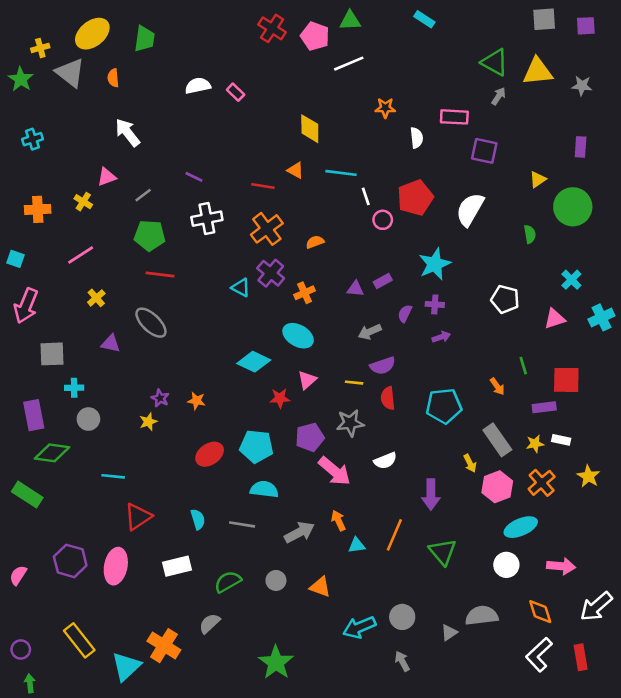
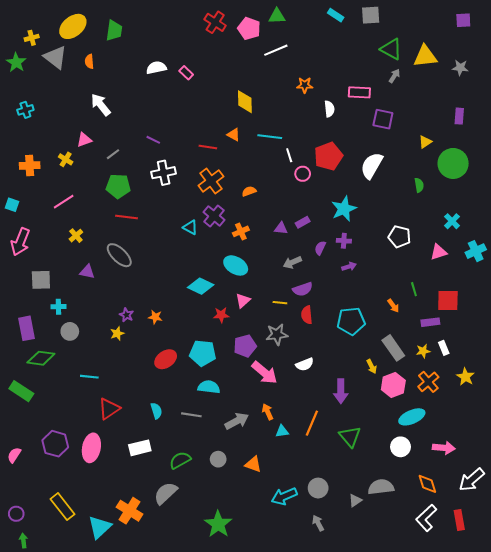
gray square: (544, 19) -> (371, 15), moved
white rectangle: (561, 440) -> (444, 348), turned 56
gray semicircle: (210, 623) -> (166, 493), size x1.4

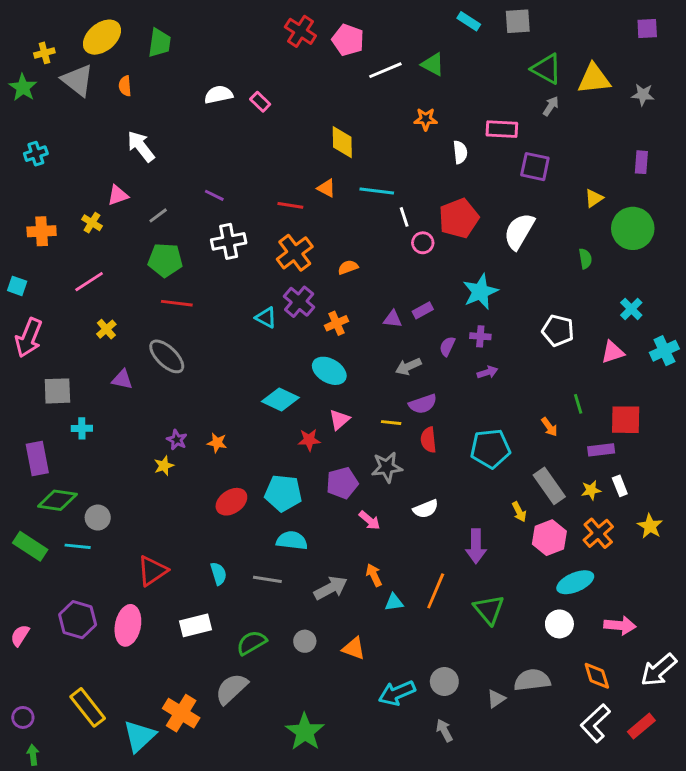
green triangle: (277, 16) -> (433, 64), moved, turned 30
gray circle: (70, 331) -> (98, 518), moved
pink arrow: (265, 373) -> (370, 520), size x0.6
cyan line: (89, 377) -> (78, 546), moved
red rectangle: (459, 520) -> (641, 726), turned 60

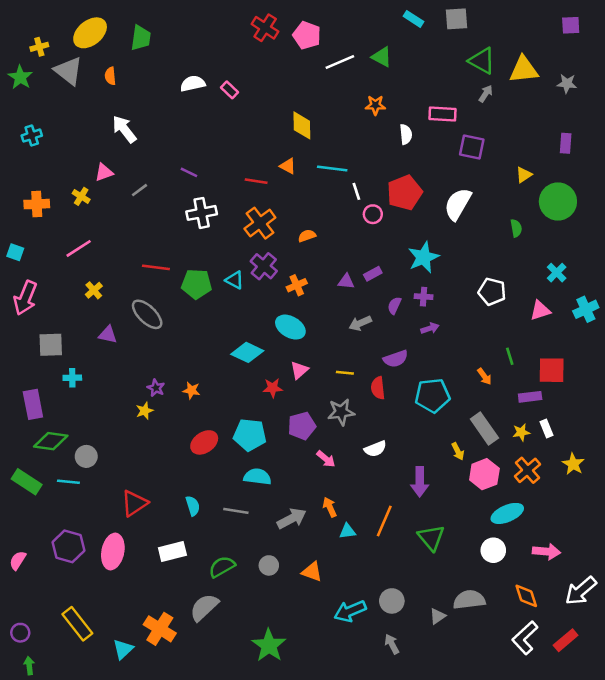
green pentagon: (165, 260) -> (197, 284), moved
purple semicircle: (423, 404) -> (396, 359), moved
cyan triangle: (139, 736) -> (123, 649), size x0.7

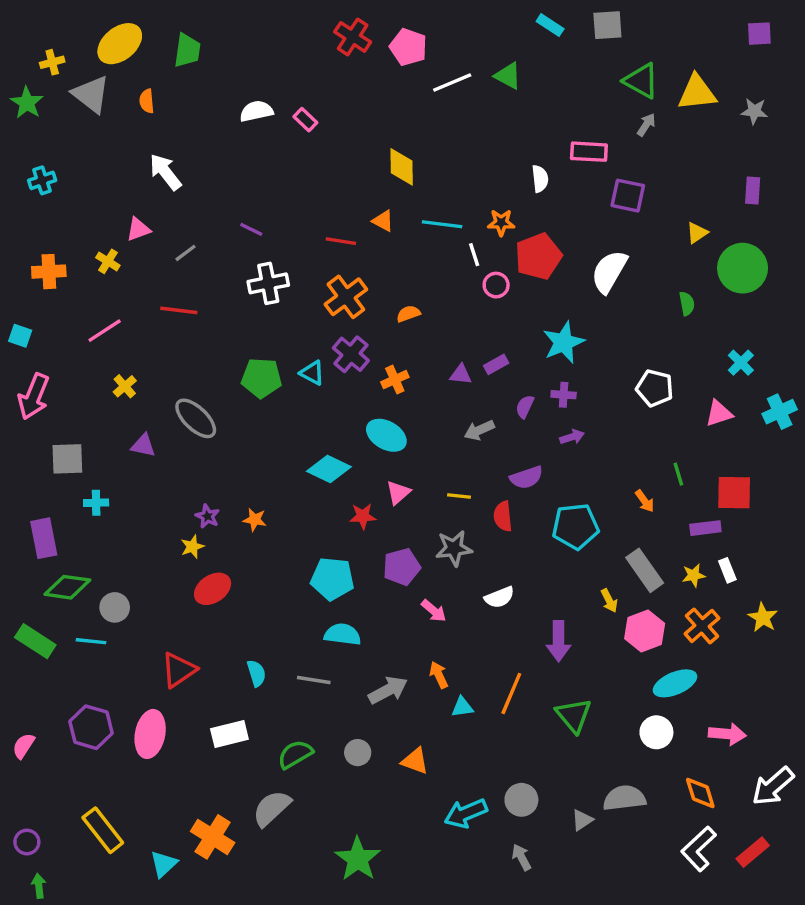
orange star: (375, 105) -> (501, 223), moved
red line: (156, 267) -> (179, 310), moved
red ellipse: (204, 442) -> (213, 589), moved

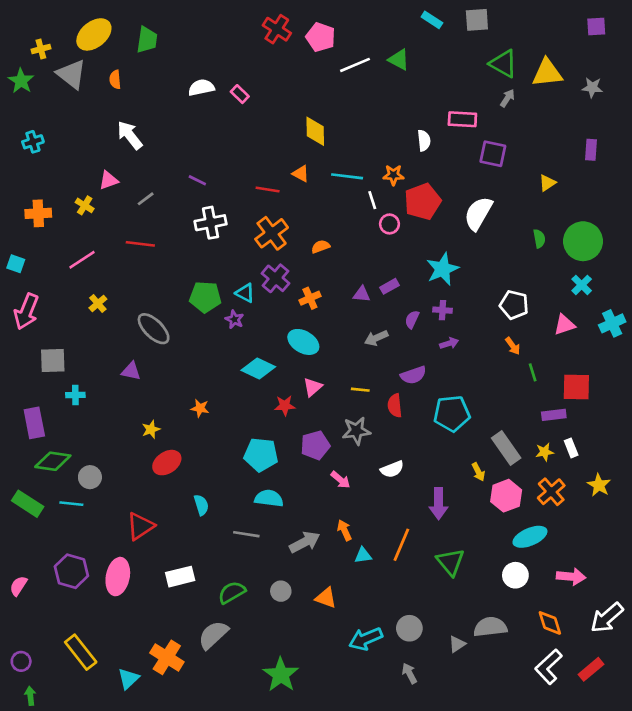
green circle: (743, 268) -> (583, 241), moved
purple triangle: (143, 445) -> (131, 371), moved
orange arrow: (645, 501) -> (513, 346), moved
purple star: (207, 516) -> (234, 319), moved
cyan semicircle: (256, 673) -> (201, 505), moved

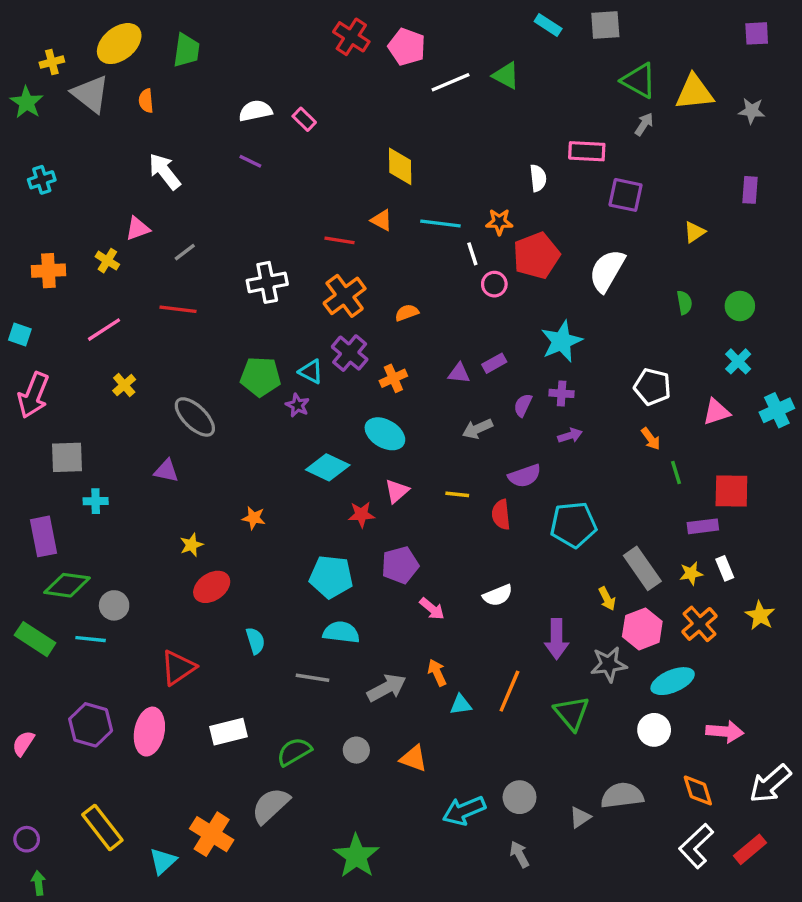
purple line: (197, 180) -> (250, 161), moved
green circle: (583, 241) -> (740, 306), size x0.6
gray star: (356, 431) -> (609, 664), moved

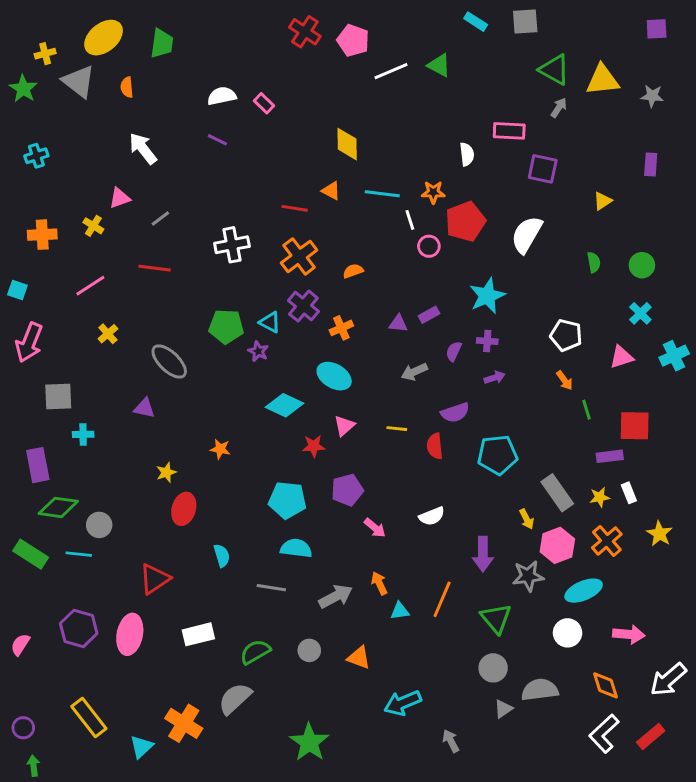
red ellipse: (212, 587) -> (184, 509), turned -40
gray circle: (520, 797) -> (493, 668), moved

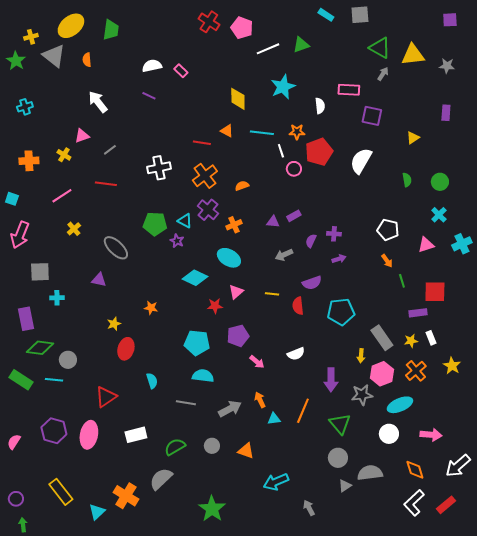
green triangle: (439, 65) -> (301, 45), turned -48
cyan star: (487, 296) -> (283, 87), moved
yellow arrow: (527, 519) -> (361, 356), turned 32

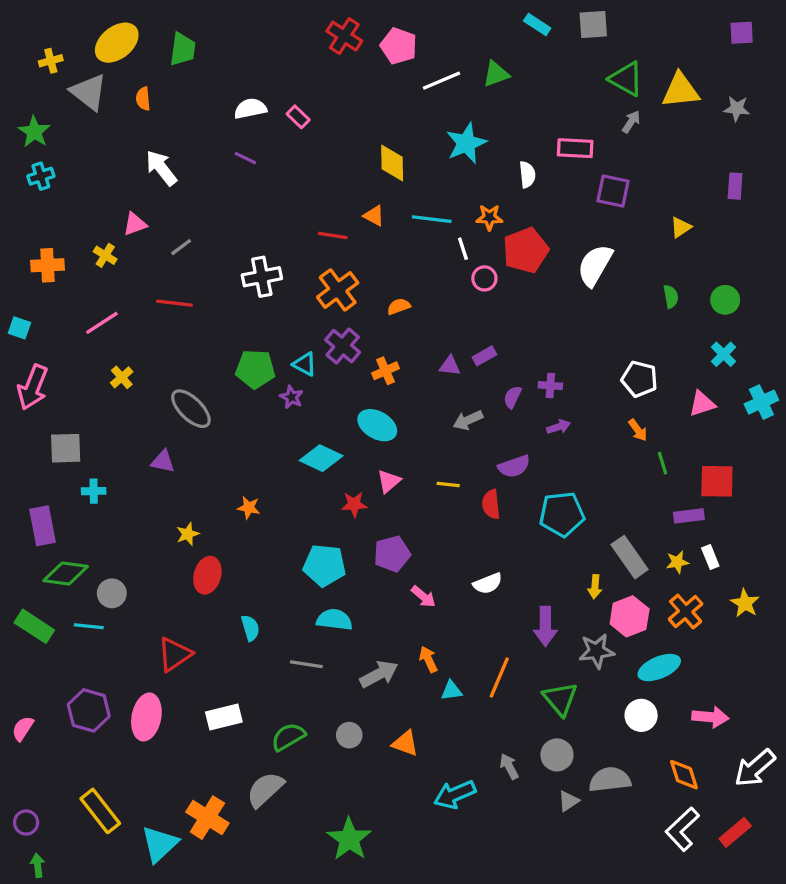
green star: (16, 61) -> (34, 132), moved
gray arrow: (309, 508) -> (509, 766), moved
cyan triangle: (97, 512) -> (160, 844), size x1.4

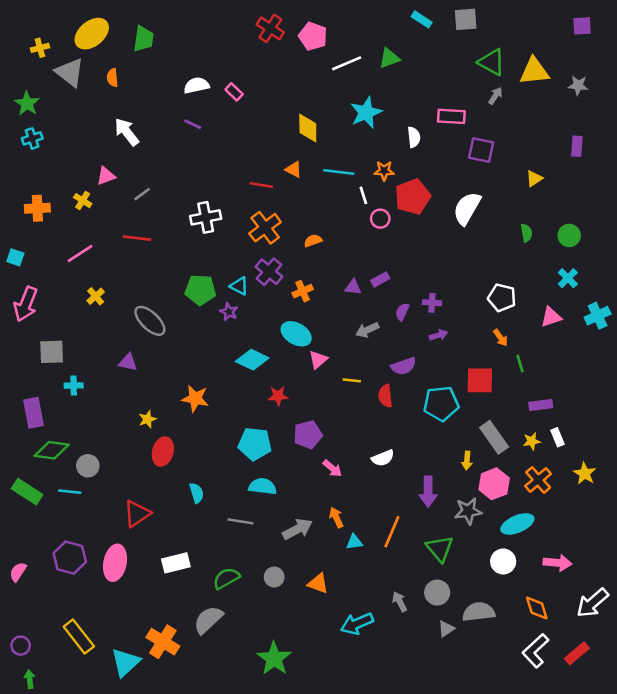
pink triangle: (389, 481) -> (318, 360), moved
red square: (717, 481) -> (480, 380), moved
orange star: (249, 508) -> (195, 398), size x1.5

